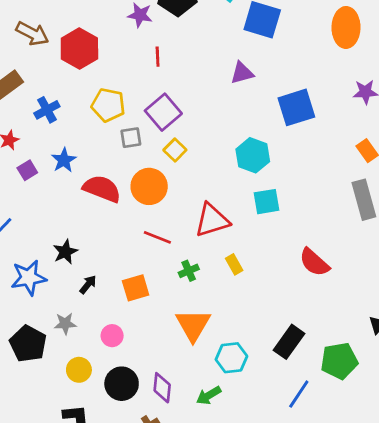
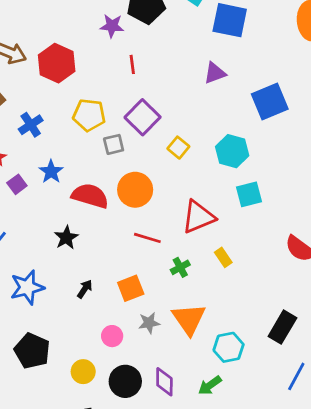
yellow square: (175, 150) -> (178, 148), moved
black star: (65, 252) -> (66, 238), moved
gray star: (65, 324) -> (149, 323), moved

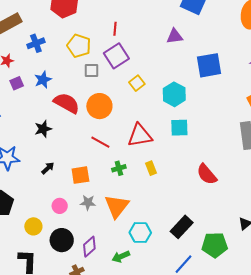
red line: (132, 64) -> (115, 29), moved
purple diamond: (164, 382) -> (89, 247), turned 35

